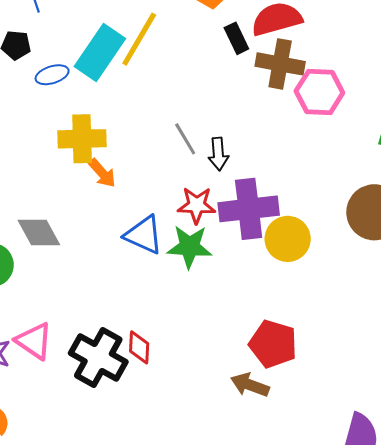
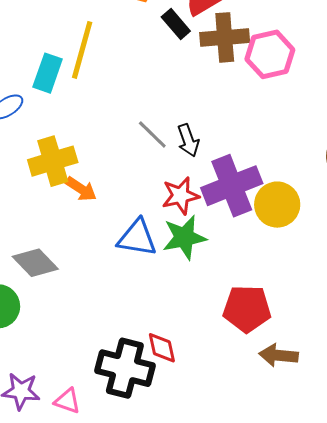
cyan rectangle: (100, 52) -> (48, 73), size x0.7
pink triangle: (34, 341) -> (67, 401), moved, size x0.7
red pentagon: (273, 344) -> (247, 309), moved

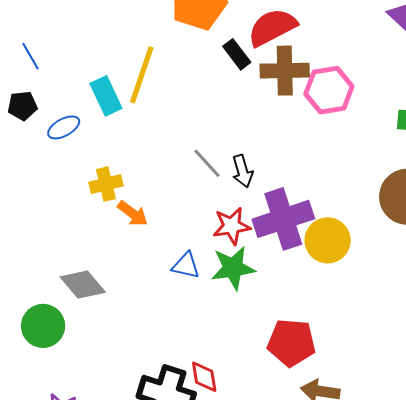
cyan rectangle: (48, 73) -> (106, 96), turned -48
yellow cross: (53, 161) -> (106, 184), size x0.7
blue triangle: (137, 238) -> (186, 266), size x0.7

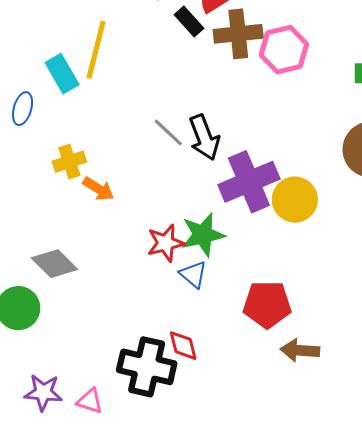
blue ellipse: (64, 127) -> (23, 109), turned -40
black arrow: (242, 171) -> (204, 138), size x1.4
red star: (232, 226) -> (166, 243), moved
blue triangle: (186, 266) -> (193, 274), moved, turned 32

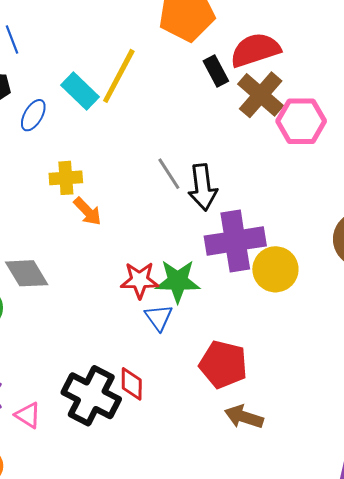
brown cross: (238, 34) -> (261, 95), turned 33
cyan rectangle: (62, 74) -> (80, 91), turned -30

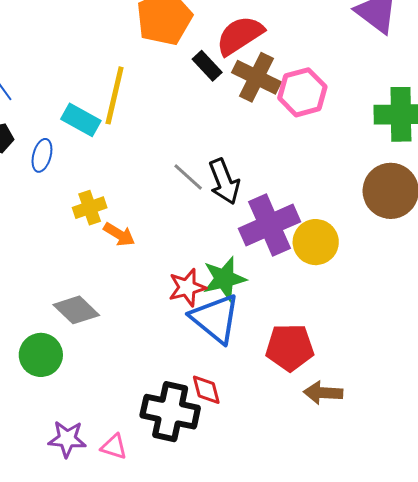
blue triangle: (159, 317) -> (215, 319), size x1.8

